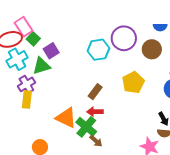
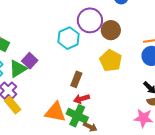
brown circle: (152, 49) -> (111, 30), moved
purple square: (51, 51) -> (30, 61), moved
yellow rectangle: (27, 99) -> (13, 105), turned -30

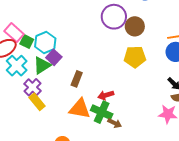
cyan hexagon: (69, 38) -> (45, 43), moved
yellow pentagon: (111, 61) -> (135, 57), turned -30
brown rectangle: (76, 79) -> (77, 79), moved

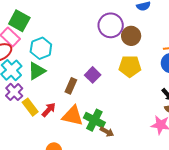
green square: (27, 42) -> (19, 21), moved, size x1.5
purple square: (54, 57) -> (93, 75), moved
purple cross: (32, 87) -> (14, 92), moved
red arrow: (106, 95) -> (49, 110), moved, turned 147

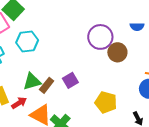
yellow pentagon: (130, 66) -> (106, 102), moved
green triangle: (37, 71) -> (32, 81), moved

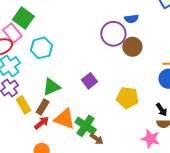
blue semicircle: (137, 27) -> (131, 19), moved
brown rectangle: (47, 85) -> (43, 107), moved
red arrow: (19, 103) -> (42, 123), moved

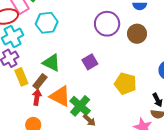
purple circle: (113, 34) -> (107, 24), moved
green triangle: (52, 87) -> (51, 63), turned 42
red arrow: (42, 123) -> (37, 97), turned -49

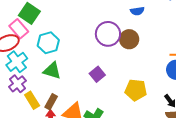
brown circle: (137, 34) -> (129, 39), moved
green triangle: (51, 63) -> (52, 71), moved

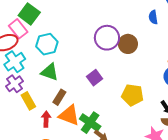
blue semicircle: (137, 11) -> (153, 17), moved, turned 88
brown rectangle: (51, 102) -> (59, 97), moved

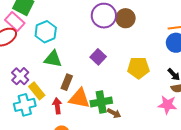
cyan cross: (15, 62) -> (25, 105), moved, turned 30
green cross: (90, 123) -> (101, 102), turned -35

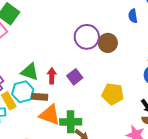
cyan hexagon: (46, 32) -> (23, 92), moved
brown rectangle: (67, 82) -> (40, 97), turned 63
red arrow: (57, 106) -> (52, 76), moved

